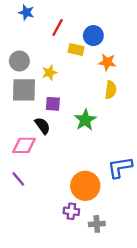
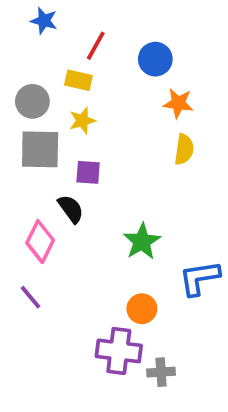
yellow rectangle: (76, 49) -> (78, 80), moved
green star: (85, 120) -> (142, 242), moved
pink diamond: (24, 145) -> (40, 242), turned -65
orange circle: (85, 186) -> (142, 309), size x0.6
purple cross: (71, 211) -> (119, 351), size x1.6

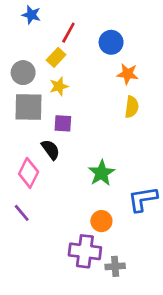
yellow rectangle: (78, 80) -> (56, 57), turned -60

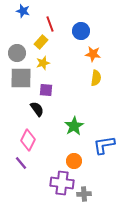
red line: (68, 33) -> (50, 24), turned -49
pink diamond: (29, 173) -> (28, 140), moved
purple line: (22, 213) -> (21, 163), moved

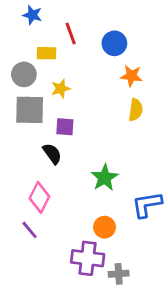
yellow rectangle: (41, 42) -> (47, 53), moved, turned 48

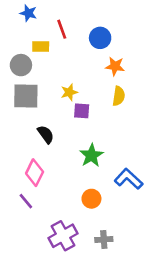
yellow star: (61, 89) -> (69, 92), moved
purple square: (65, 127) -> (82, 111), moved
blue L-shape: (147, 205) -> (129, 179), turned 52
purple cross: (88, 258) -> (63, 236), moved, turned -36

